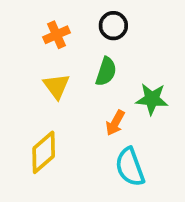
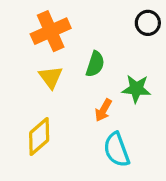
black circle: (113, 26) -> (148, 23), moved
orange cross: (56, 35) -> (51, 31), size x1.6

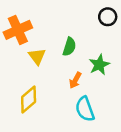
orange cross: (51, 31) -> (18, 30), moved
green star: (136, 89) -> (99, 65), turned -30

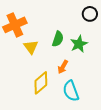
green star: (99, 65) -> (79, 44), moved
yellow diamond: (29, 99) -> (41, 83), moved

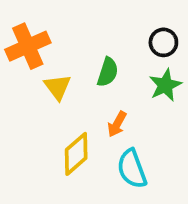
black circle: (90, 14) -> (163, 42), moved
green star: (79, 44) -> (165, 85), moved

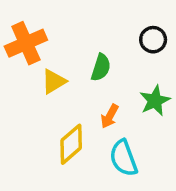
green star: (165, 85) -> (155, 101), moved
yellow triangle: (58, 87) -> (54, 81), turned 36

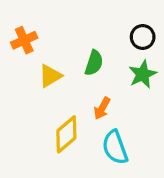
orange cross: (26, 43) -> (24, 40), size x0.7
green star: (155, 101) -> (143, 74), moved

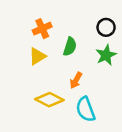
orange cross: (24, 40) -> (42, 29), moved
yellow diamond: (66, 134) -> (49, 100), turned 68

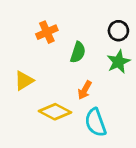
yellow triangle: (37, 56) -> (24, 81), moved

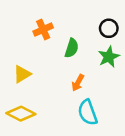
yellow diamond: (55, 112) -> (21, 114), moved

